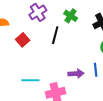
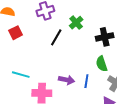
red square: (23, 40) -> (16, 33), moved

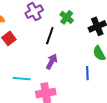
purple arrow: (66, 80) -> (52, 62), moved, turned -63

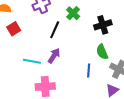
cyan line: (22, 79) -> (32, 61), moved

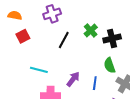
green cross: (73, 13) -> (91, 31), moved
purple arrow: (54, 56) -> (73, 79), moved

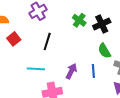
black line: (64, 40) -> (47, 42), moved

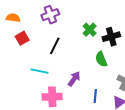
green semicircle: (104, 51) -> (101, 59), moved
blue line: (93, 71) -> (95, 96), moved

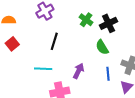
red square: (22, 38) -> (12, 44), moved
blue line: (95, 96) -> (108, 74), moved

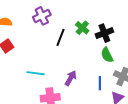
black line: (54, 41) -> (60, 37), moved
green semicircle: (102, 47) -> (107, 55), moved

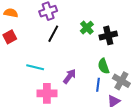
black line: (60, 37) -> (53, 34), moved
green semicircle: (107, 55) -> (104, 66), moved

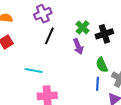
purple arrow: (70, 76) -> (78, 46), moved, turned 126

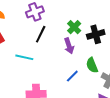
cyan line: (34, 71) -> (24, 57), moved
blue line: (97, 84) -> (72, 76), moved, turned 40

